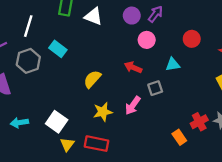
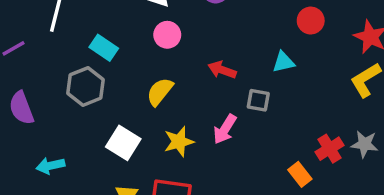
pink circle: (147, 40) -> (167, 35), moved
gray hexagon: (28, 61) -> (85, 86), moved
gray square: (155, 88) -> (258, 100), turned 32
white square: (57, 122) -> (123, 143), moved

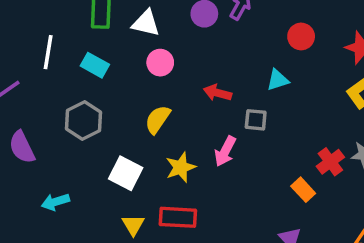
cyan rectangle: (104, 48) -> (95, 65), moved

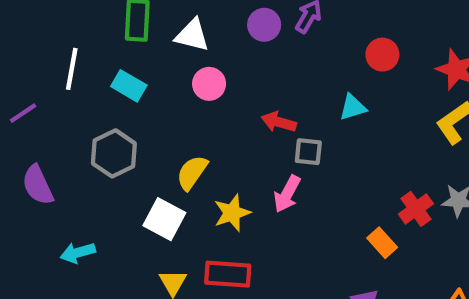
yellow semicircle: (158, 119) -> (192, 173), moved
gray square: (256, 120) -> (308, 152), moved

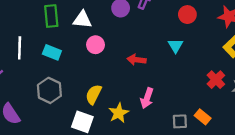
cyan triangle: (353, 107) -> (176, 46), turned -35
gray square: (308, 152) -> (180, 121), moved
red cross: (416, 209) -> (216, 80), moved

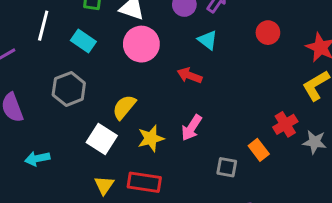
pink circle: (95, 45) -> (141, 44), size x1.5
cyan triangle: (176, 46) -> (208, 40), moved, turned -35
orange rectangle: (203, 117) -> (259, 150), moved

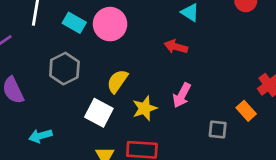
pink circle: (141, 44) -> (110, 24), moved

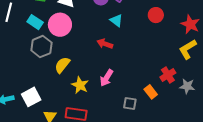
gray hexagon: (64, 69) -> (41, 47), moved
yellow star: (145, 108) -> (80, 85), turned -30
white square: (99, 113) -> (31, 97), moved, turned 30

